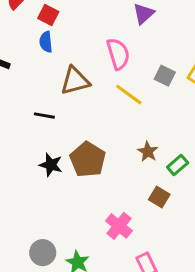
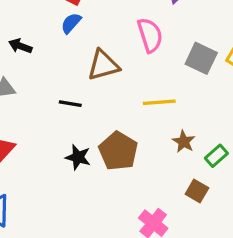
blue semicircle: (46, 42) -> (71, 23), turned 48
gray square: (165, 76) -> (201, 58), size x1.4
yellow line: (129, 95) -> (159, 102), moved, turned -40

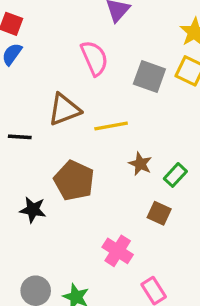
brown triangle: (103, 65) -> (64, 110), moved
black star: (78, 157) -> (33, 210), moved

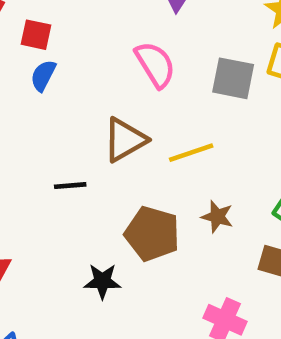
brown star: (140, 164) -> (217, 217), moved

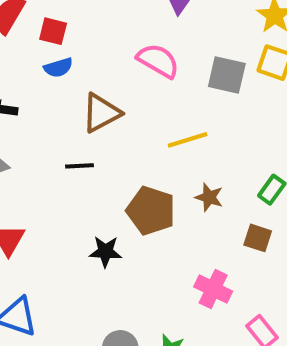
pink semicircle: (155, 64) -> (158, 61), turned -30
blue semicircle: (43, 75) -> (58, 68), turned -136
brown triangle: (125, 140) -> (101, 113), moved

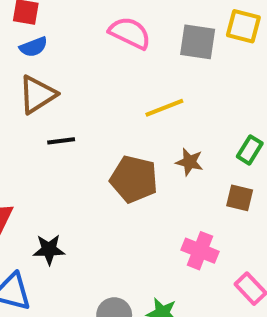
brown triangle: (101, 113) -> (37, 95), moved
black star: (105, 252) -> (49, 250), moved

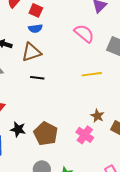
brown star: (189, 162) -> (97, 116), moved
brown pentagon: (134, 179) -> (46, 134), moved
pink cross: (200, 251) -> (85, 135), moved

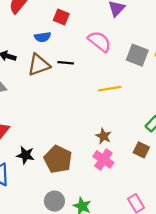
red square: (36, 10) -> (61, 17), moved
black line: (37, 78) -> (66, 63), moved
brown star: (97, 116) -> (104, 136), moved

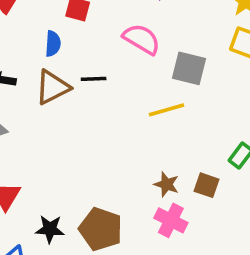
blue semicircle: (43, 37) -> (53, 44), turned -70
gray square: (137, 55) -> (189, 68), moved
brown square: (141, 150) -> (206, 185), moved

